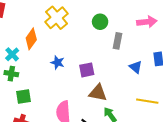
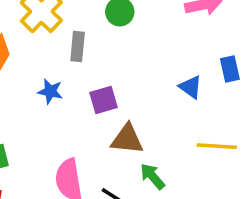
gray rectangle: (117, 41) -> (78, 46), moved

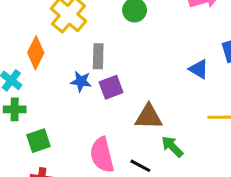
gray rectangle: (78, 46) -> (98, 56), moved
purple square: (104, 100) -> (111, 87), moved

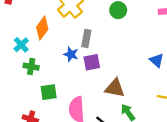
green cross: (15, 109) -> (31, 67), moved
green square: (38, 141) -> (49, 92), moved

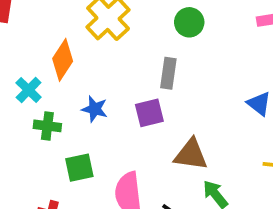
gray rectangle: (86, 38) -> (168, 73), moved
blue star: (71, 54) -> (95, 109), moved

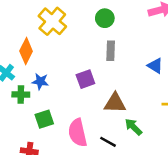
gray rectangle: (168, 73) -> (111, 51), moved
blue star: (95, 109) -> (40, 81), moved

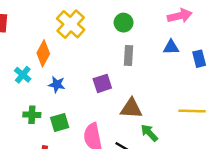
blue triangle: (155, 66) -> (171, 47), moved, turned -35
green cross: (21, 95) -> (32, 115), moved

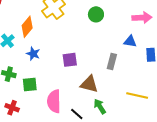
gray rectangle: (129, 55) -> (112, 61), moved

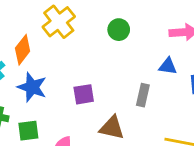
blue star: (33, 54) -> (32, 87), size x1.5

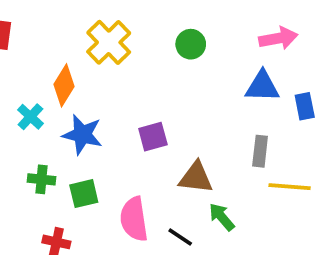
blue triangle: (168, 66) -> (262, 86), size x1.4
gray rectangle: (143, 95) -> (260, 151), moved

